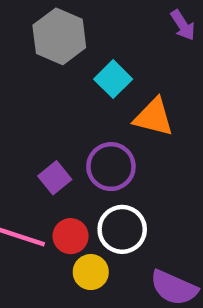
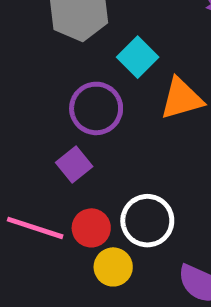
orange triangle: (154, 117) -> (181, 99), turned -30
purple circle: (111, 167) -> (96, 108), moved

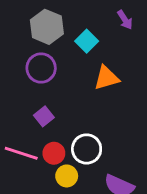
cyan square: (138, 57) -> (87, 41), moved
purple circle: (96, 108) -> (41, 68), moved

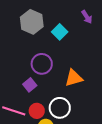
purple circle: (41, 68) -> (42, 64), moved
orange triangle: (106, 78) -> (74, 78), moved

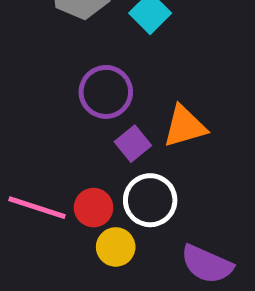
purple square: (30, 85) -> (133, 144), moved

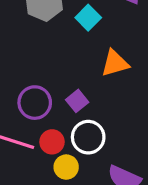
purple circle: (106, 92) -> (35, 103), moved
orange triangle: (185, 126) -> (115, 63), moved

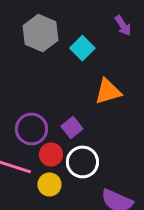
red circle: (52, 142) -> (51, 154), moved
yellow circle: (66, 167) -> (49, 184), moved

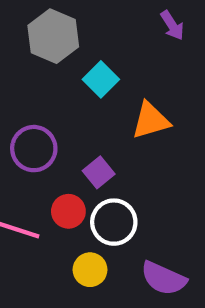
cyan square: (82, 48) -> (101, 79), moved
purple circle: (31, 129) -> (34, 149), moved
yellow circle: (49, 184) -> (90, 270), moved

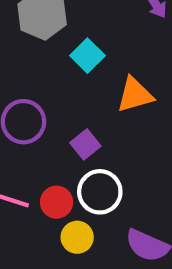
red circle: (68, 211) -> (57, 202), moved

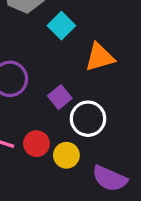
white circle: (100, 192) -> (88, 119), moved
yellow circle: (77, 237) -> (66, 155), moved

